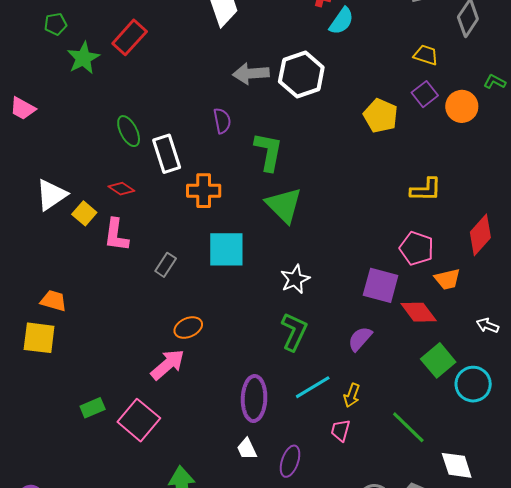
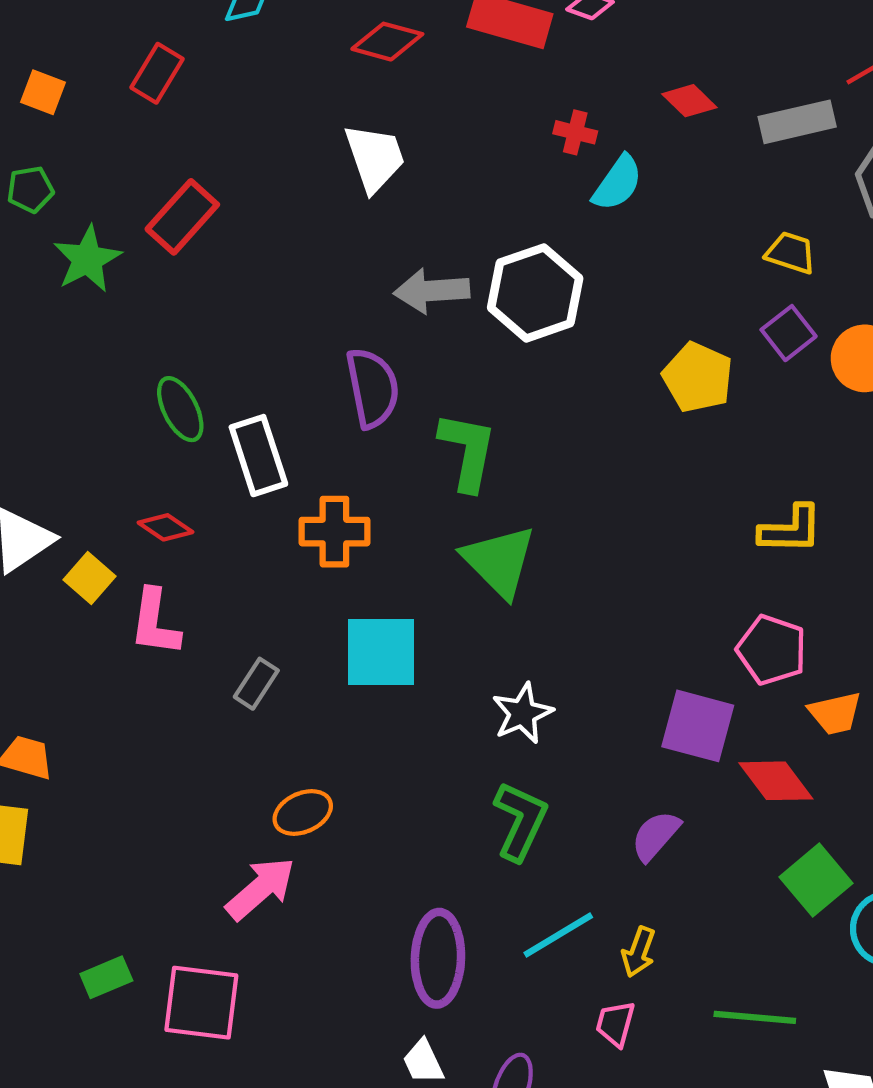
purple semicircle: (222, 121) -> (372, 388), size x1.5
pink square: (139, 420) -> (201, 1003), turned -33
green line: (408, 427) -> (755, 1017), turned -39

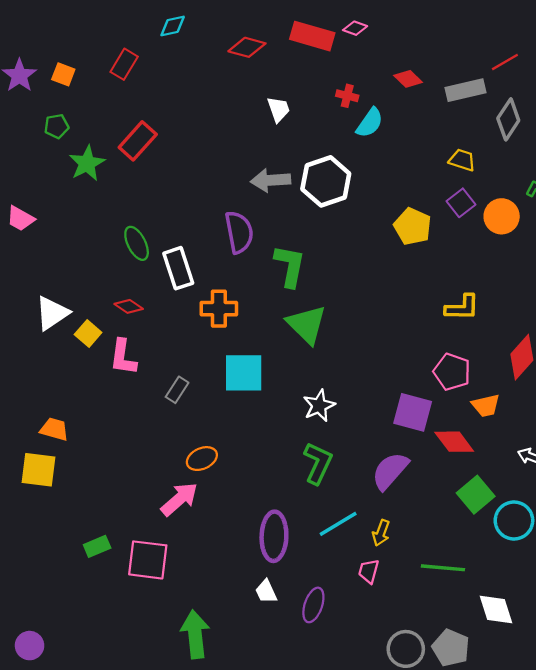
white trapezoid: (375, 158) -> (278, 109), moved, size x0.7
purple semicircle: (656, 836) -> (390, 471), size x1.4

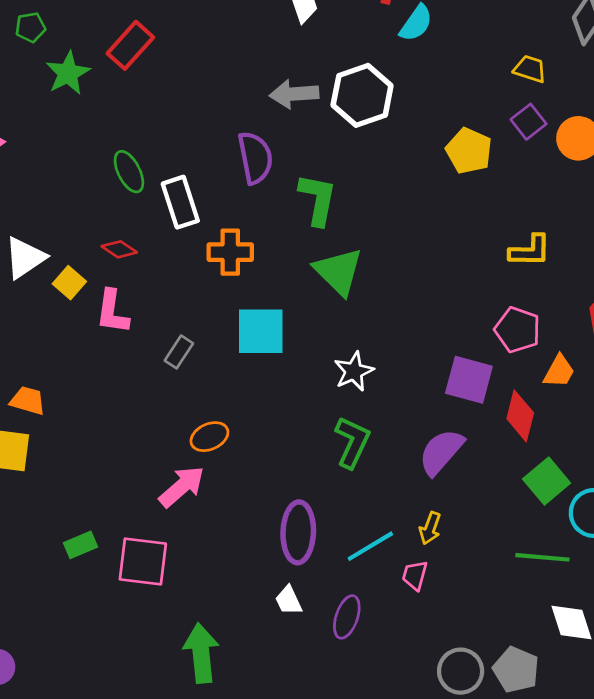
orange trapezoid: (486, 406) -> (559, 371), turned -48
red diamond: (454, 442) -> (520, 416), turned 51
cyan line: (338, 524) -> (370, 546), moved
green line: (443, 568) -> (542, 557), moved

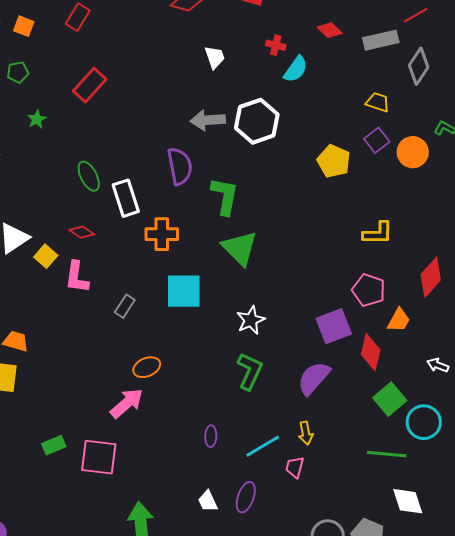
green star: (68, 73) -> (37, 119), moved, size x0.6
purple square: (469, 380) -> (334, 326), turned -36
yellow arrow: (430, 528) -> (306, 433), turned -30
purple ellipse: (298, 532) -> (211, 436), size x0.5
white trapezoid: (289, 600) -> (208, 501), moved

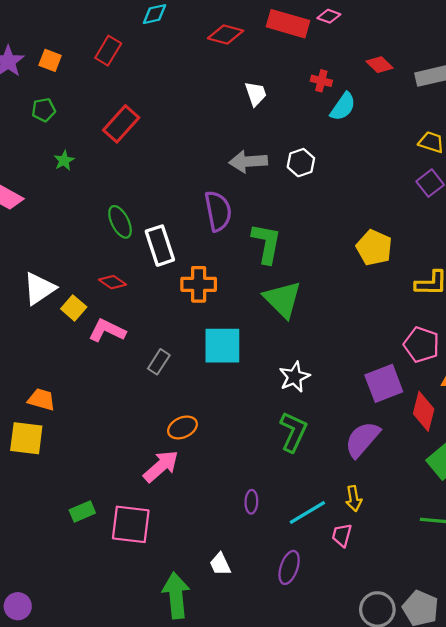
white hexagon: (257, 121) -> (301, 163), size x0.6
yellow pentagon: (334, 161) -> (374, 248), moved
pink L-shape: (77, 277) -> (107, 331), turned 108
white trapezoid: (208, 501) -> (220, 564), moved

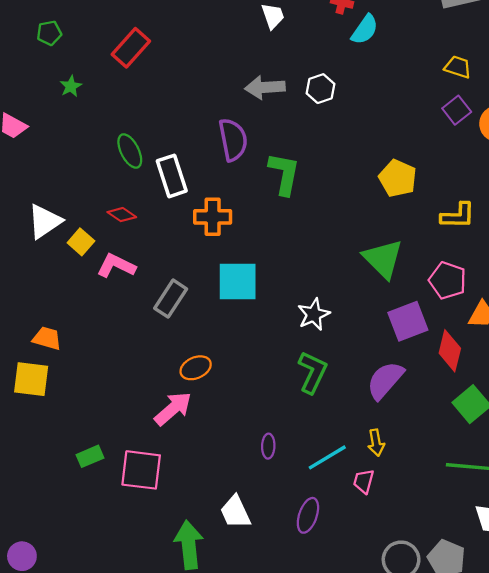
green triangle: (283, 299) -> (383, 259), moved
gray rectangle: (159, 362) -> (171, 299), size x1.4
white trapezoid: (220, 564) -> (235, 512), size x1.4

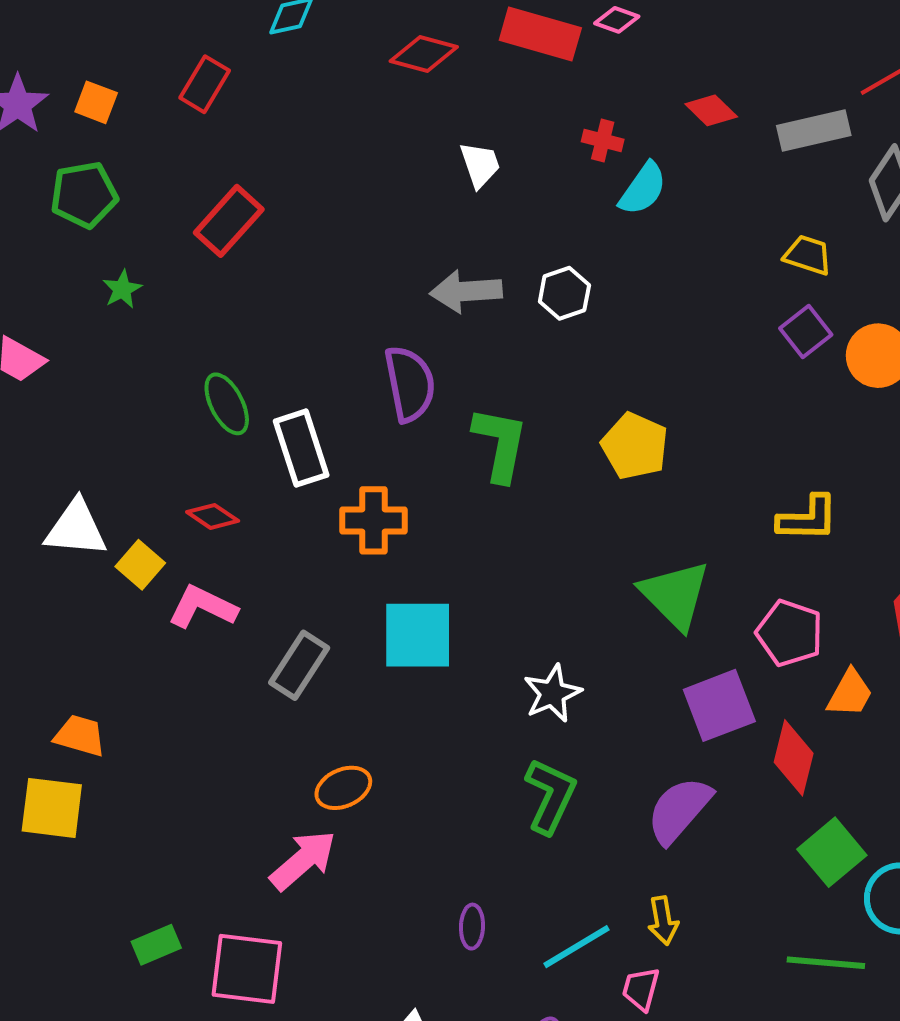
green pentagon: (49, 33) -> (84, 195), size x1.5
yellow pentagon: (398, 178) -> (635, 446), moved
white triangle: (45, 221) -> (76, 529), turned 39

